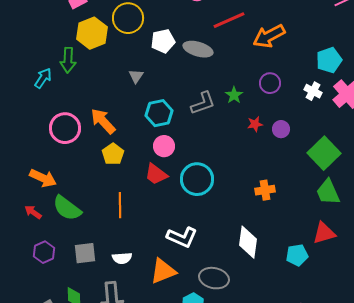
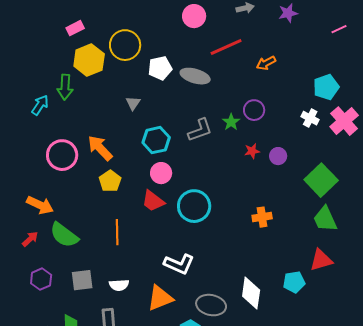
orange arrow: (269, 36) -> (266, 63), size x0.6
purple circle: (270, 83) -> (254, 110), moved
red arrow: (33, 212) -> (30, 239), turned 102
white diamond: (248, 242) -> (251, 293), moved

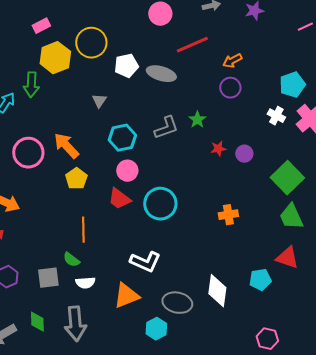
purple circle: (254, 110) -> (230, 88), moved
green semicircle: (64, 235) -> (71, 260), moved, size x0.6
red triangle: (321, 260) -> (287, 258), turned 35

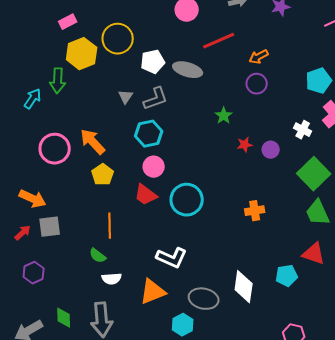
white cross: (276, 116) -> (303, 130), moved
gray L-shape: (166, 128) -> (156, 99), moved
gray square: (48, 278) -> (50, 227), moved

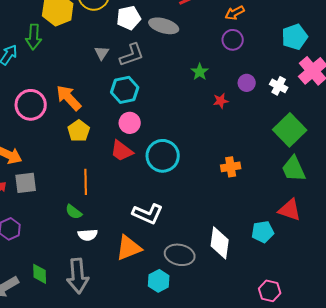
purple circle: (271, 150) -> (247, 83), moved

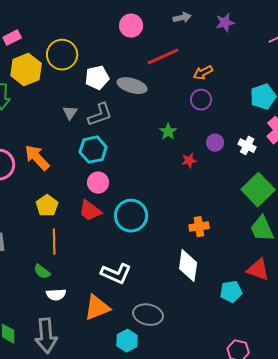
yellow pentagon: (79, 131) -> (47, 206), moved
white diamond: (220, 243) -> (188, 266), moved

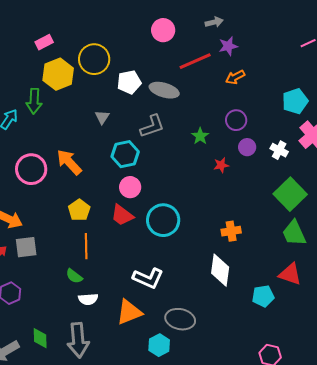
purple star: (225, 23) -> (228, 46), moved
purple circle: (201, 100) -> (236, 120), moved
gray L-shape: (100, 115) -> (152, 126), moved

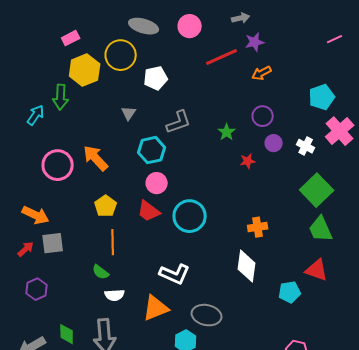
gray ellipse: (164, 90) -> (144, 26), moved

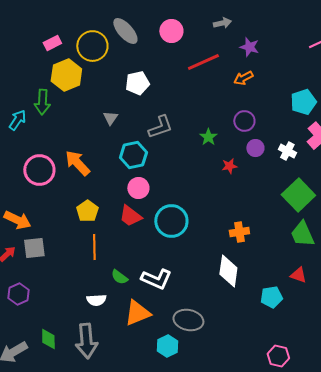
gray ellipse: (144, 26) -> (125, 31), turned 32
purple star: (255, 42) -> (249, 47), moved, turned 30
yellow circle: (121, 55) -> (92, 46), moved
red triangle: (317, 270) -> (298, 275), size x0.7
green semicircle: (101, 272) -> (119, 277), moved

